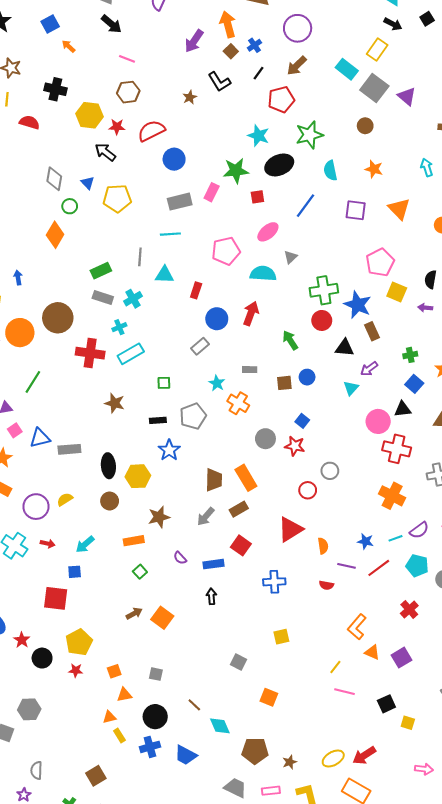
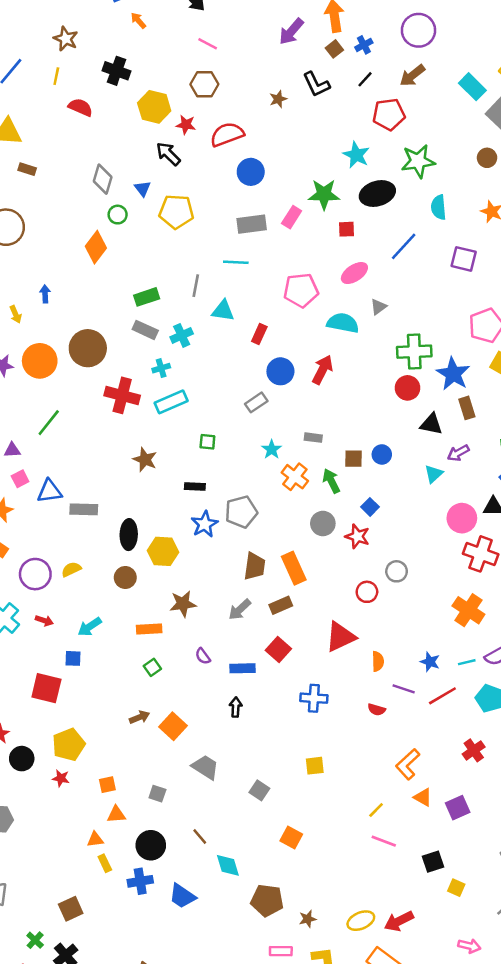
green arrow: (290, 340) -> (331, 481), moved
gray pentagon: (193, 416) -> (241, 512), moved
gray trapezoid: (235, 788) -> (205, 767), moved

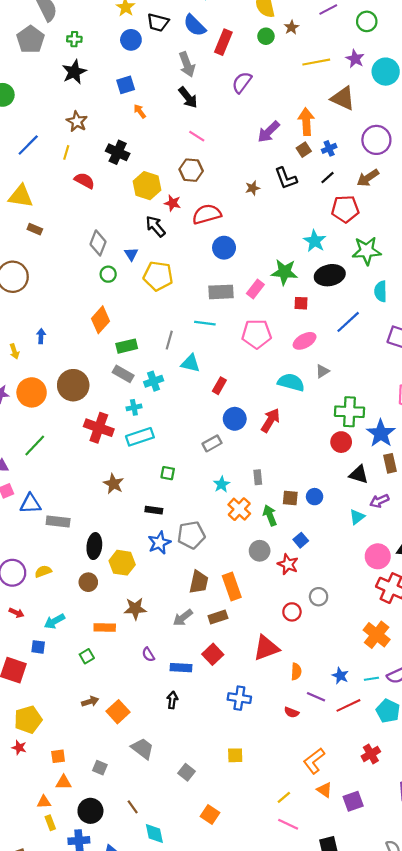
orange diamond: (96, 247) -> (101, 320), moved
pink pentagon: (301, 290) -> (257, 334), moved
gray rectangle: (313, 438) -> (258, 477), turned 72
green square: (152, 667) -> (87, 656), moved

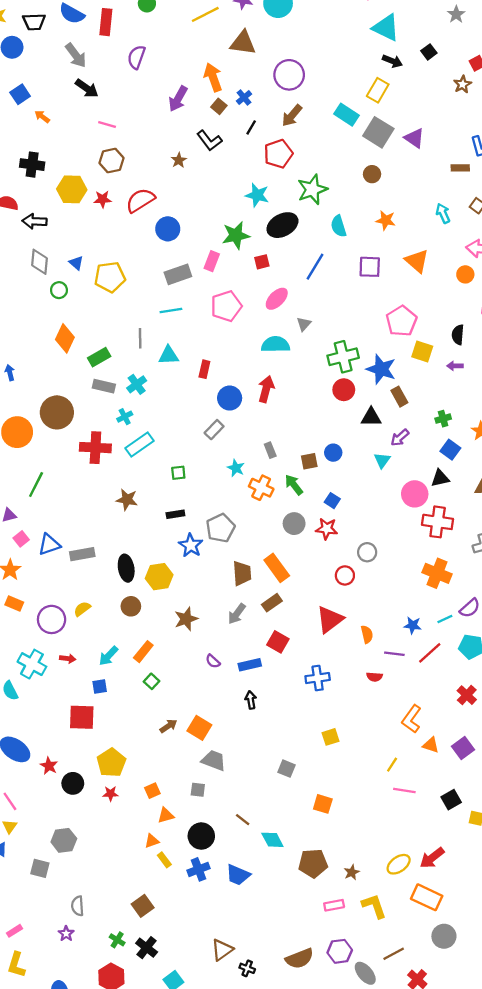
black arrow: (155, 226) -> (35, 221), moved, turned -30
orange rectangle: (105, 628) -> (143, 652), moved, turned -36
gray trapezoid: (142, 749) -> (214, 760), moved

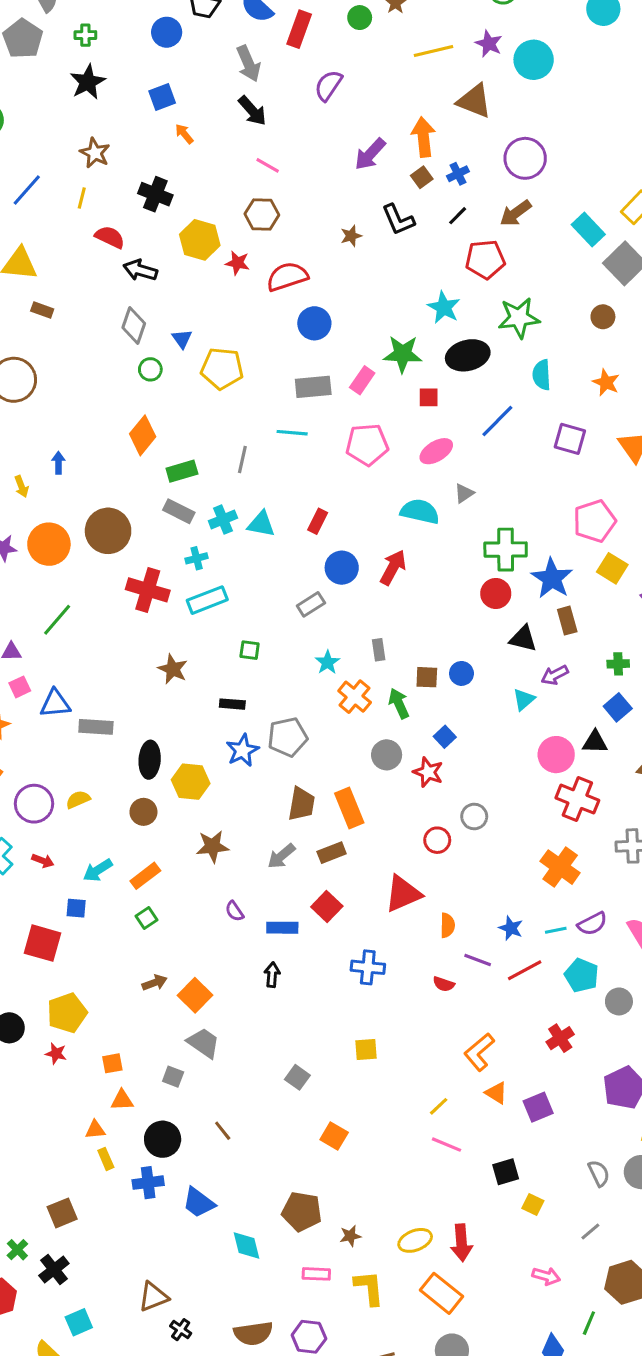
cyan triangle: (168, 355) -> (261, 524), moved
cyan diamond: (272, 840) -> (247, 1245), moved
red arrow: (432, 858) -> (461, 1243), turned -70

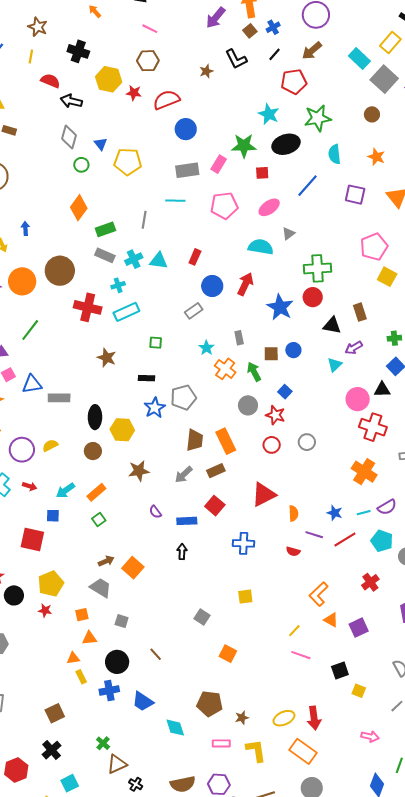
blue star: (552, 578) -> (280, 307), moved
red circle: (437, 840) -> (272, 445), moved
gray trapezoid: (203, 1043) -> (101, 588), moved
green cross: (17, 1250) -> (103, 743), moved

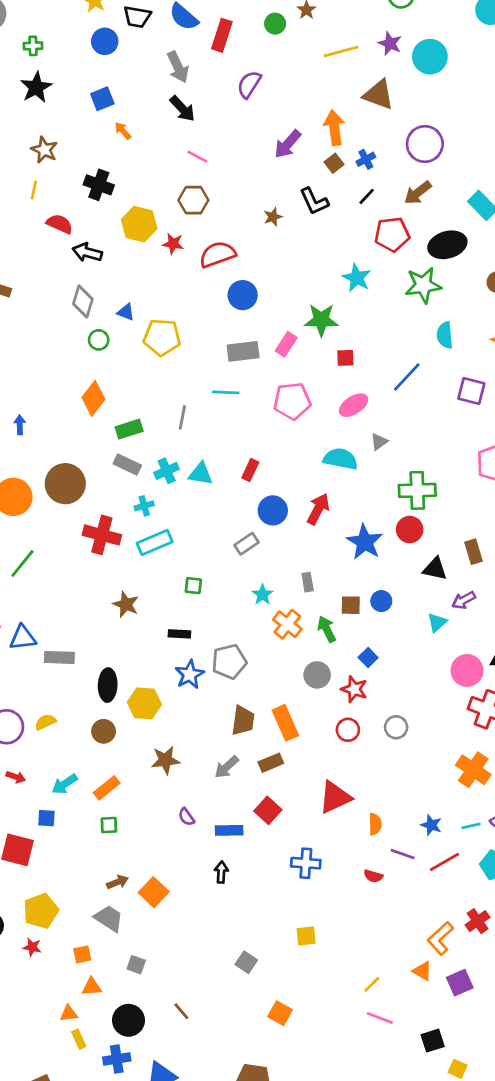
blue triangle: (101, 144) -> (126, 312), turned -32
black ellipse: (286, 144) -> (447, 245), moved
green square: (99, 520) -> (109, 825), turned 32
orange L-shape: (319, 594) -> (440, 938), moved

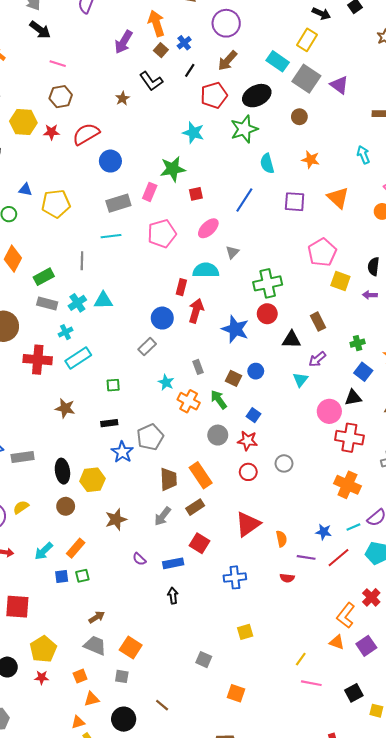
red rectangle: (250, 470) -> (181, 287), moved
brown square: (351, 605) -> (233, 378), turned 35
blue square: (46, 818) -> (62, 577), moved
orange square: (154, 892) -> (131, 647), moved

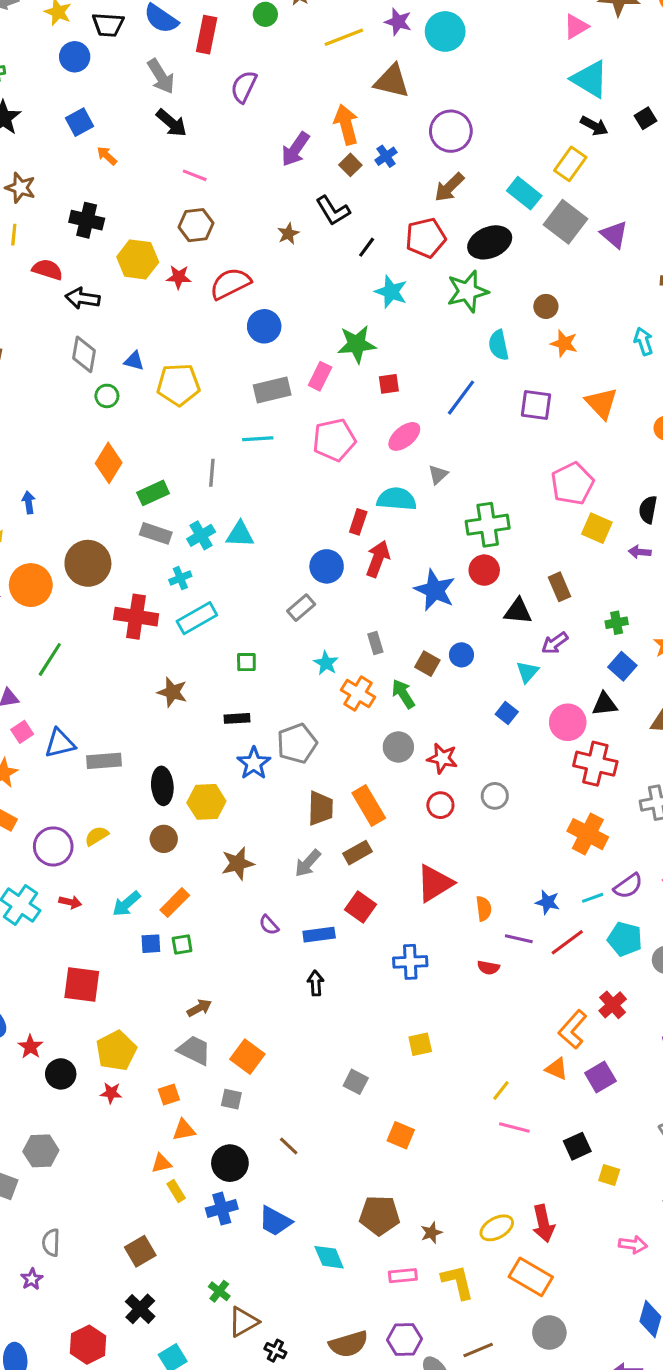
black line: (190, 70) -> (367, 247), moved
brown circle: (299, 117) -> (546, 306), moved
blue square: (254, 415) -> (507, 713), moved

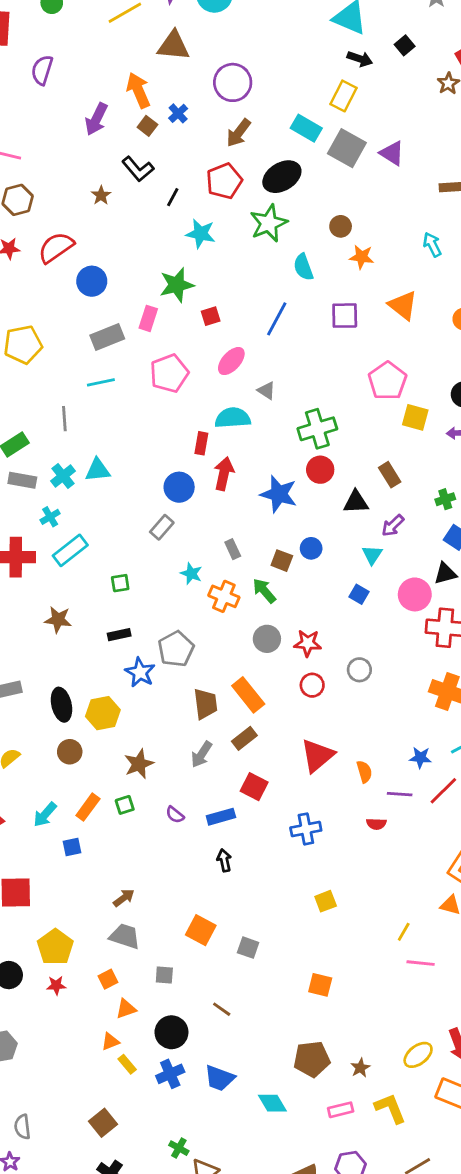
gray triangle: (438, 475) -> (266, 391), turned -36
green square: (182, 944) -> (125, 805), moved
orange square: (247, 1057) -> (201, 930), moved
gray square: (356, 1082) -> (248, 948), moved

